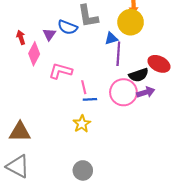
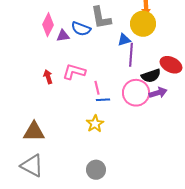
purple triangle: (49, 34) -> (63, 36), turned 48
red arrow: (21, 37) -> (48, 77), moved
pink diamond: (34, 54) -> (48, 25), moved

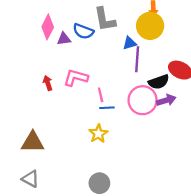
gray triangle: (32, 166) -> (30, 179), size x0.7

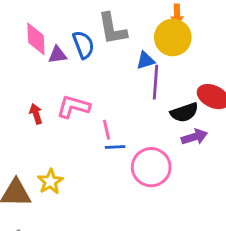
pink diamond: (48, 27) -> (36, 39), turned -30
blue semicircle: (83, 31) -> (83, 45), turned -132
pink circle: (143, 100) -> (151, 167), moved
yellow star: (98, 134) -> (50, 182), moved

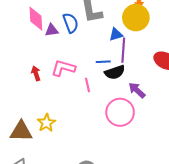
black semicircle: (184, 112) -> (115, 72), moved
purple arrow: (194, 137) -> (137, 90), moved, turned -120
blue line: (115, 147) -> (103, 62), moved

